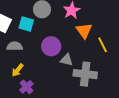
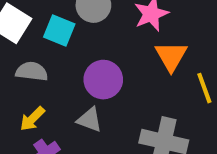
gray triangle: (67, 60) -> (90, 120), moved

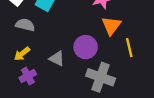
purple circle: (103, 80) -> (86, 47), moved

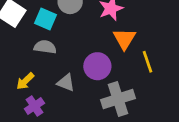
gray semicircle: (25, 25) -> (45, 47), moved
gray cross: (101, 77) -> (118, 99), turned -32

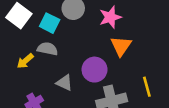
yellow line: (148, 62) -> (147, 87), moved
yellow arrow: (25, 81) -> (25, 61), moved

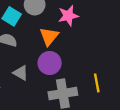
orange triangle: (121, 46) -> (49, 36), moved

